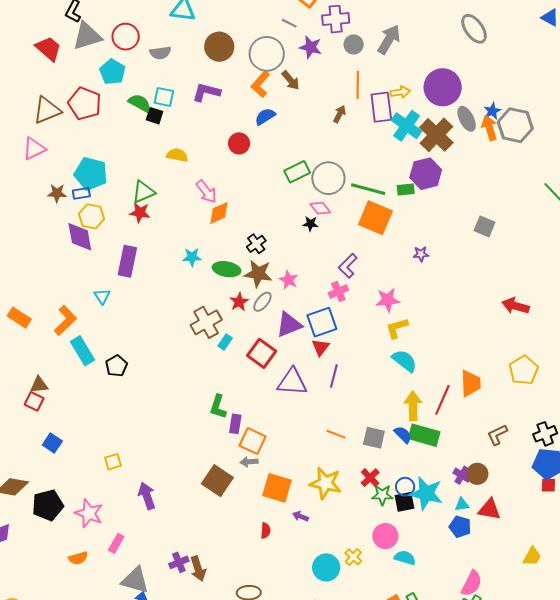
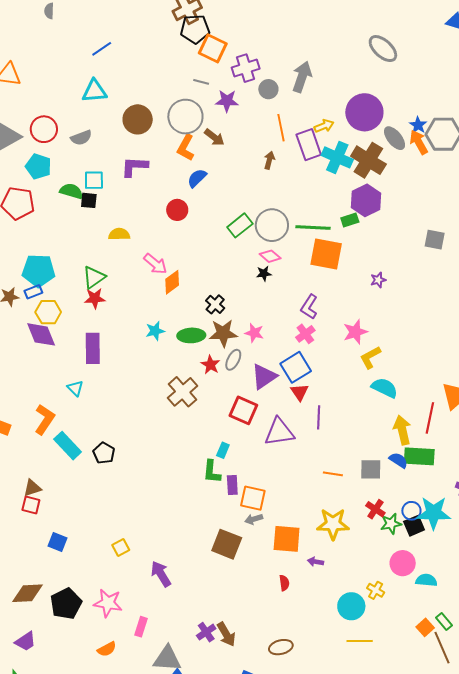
cyan rectangle: (225, 342) -> (223, 450), moved

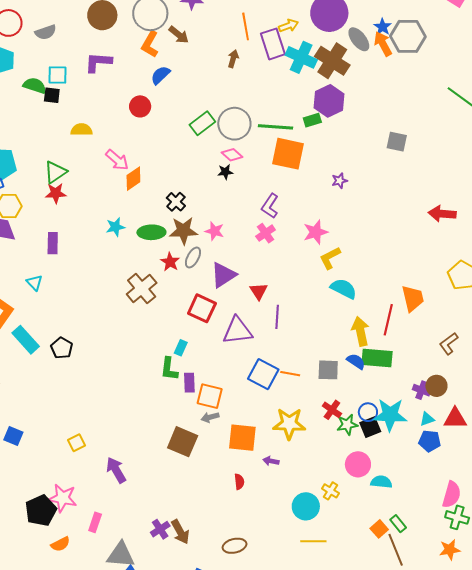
purple rectangle: (93, 348) -> (53, 243), size x0.7
blue square: (296, 367) -> (263, 374), moved, turned -32
black pentagon: (66, 604) -> (41, 510), moved

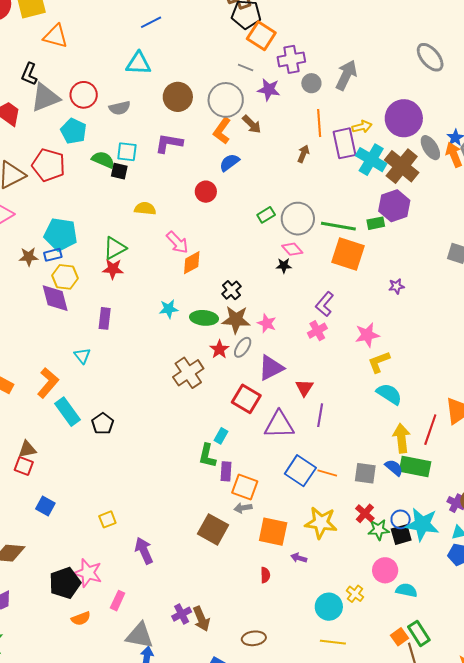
green rectangle: (202, 123) -> (266, 215), size x0.7
green rectangle: (398, 524) -> (419, 633), size x1.4

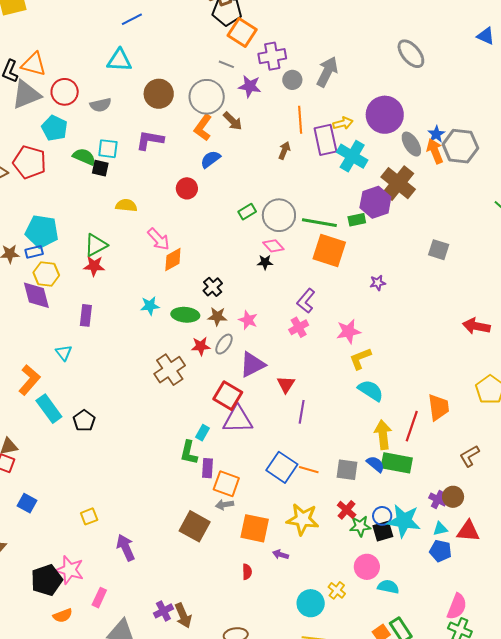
orange triangle: (56, 36) -> (34, 64), moved
brown cross: (402, 166) -> (398, 183), moved
brown star: (236, 320) -> (217, 316), size x0.7
red star: (219, 349) -> (201, 346), turned 30
purple triangle: (279, 425) -> (238, 419), moved

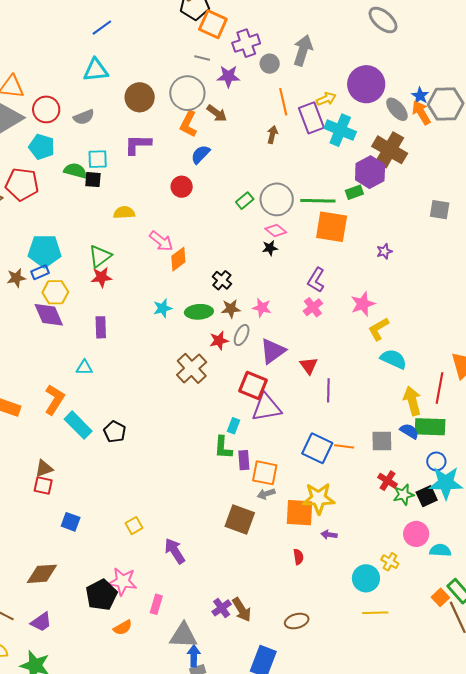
cyan triangle: (64, 353) -> (84, 368), turned -42
blue circle: (382, 516) -> (436, 461), moved
yellow star: (303, 519) -> (319, 498), moved

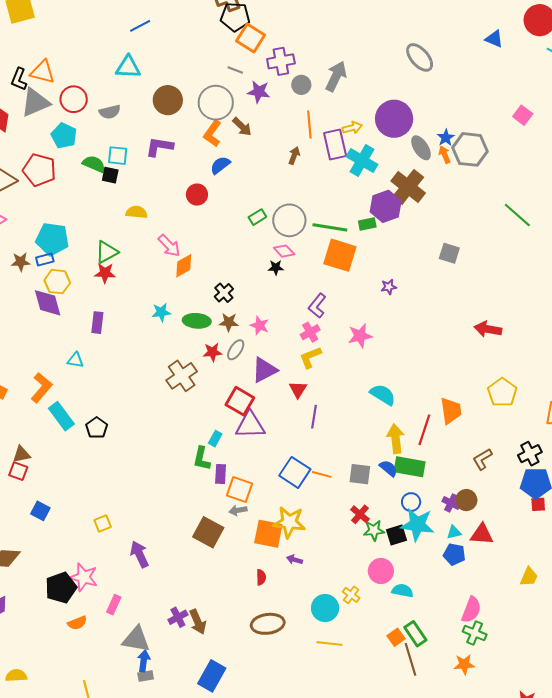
orange arrow: (421, 113) -> (445, 155), size x0.7
yellow L-shape: (378, 329) -> (310, 357), moved
brown ellipse: (297, 621) -> (268, 624), moved, size x1.4

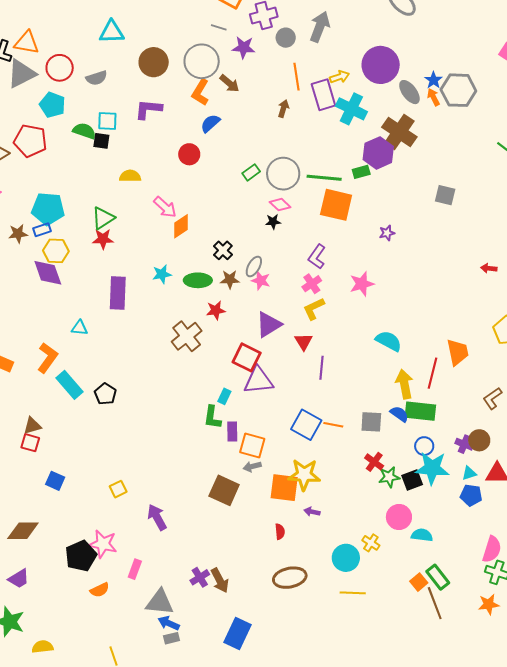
purple rectangle: (97, 323) -> (118, 293), moved, size x1.5
red arrow: (488, 329) -> (489, 268), size x0.6
gray ellipse: (236, 350) -> (254, 266), moved
blue arrow: (144, 661) -> (169, 623), turned -70

